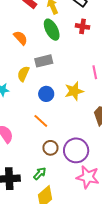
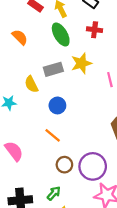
orange semicircle: (20, 38) -> (20, 37), moved
yellow semicircle: (23, 74) -> (31, 84), turned -49
yellow star: (74, 91) -> (81, 63), moved

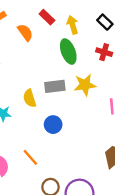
orange semicircle: (20, 37) -> (25, 32), moved
orange line: (53, 135) -> (30, 157), moved

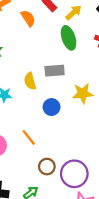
yellow arrow: (73, 25) -> (74, 13), turned 63
yellow star: (85, 85) -> (83, 93), moved

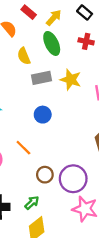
yellow semicircle: (30, 81) -> (24, 56), moved
yellow star: (83, 93) -> (71, 80), moved, turned 30

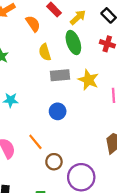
brown circle: (45, 175) -> (54, 162), moved

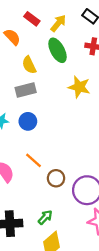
gray rectangle: (60, 75) -> (26, 90), moved
blue circle: (58, 111) -> (28, 121), moved

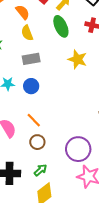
yellow semicircle: (29, 65) -> (27, 33), moved
brown circle: (56, 178) -> (37, 142), moved

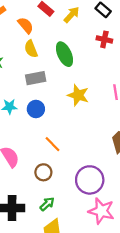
green ellipse: (61, 26) -> (64, 54), moved
yellow star: (78, 59) -> (78, 95), moved
orange line: (34, 120) -> (52, 144), moved

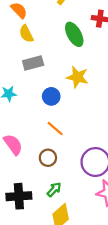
green ellipse: (64, 54) -> (74, 34), moved
blue circle: (36, 109) -> (51, 96), moved

